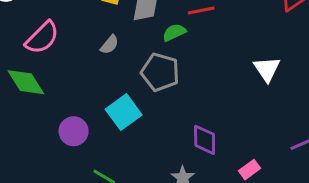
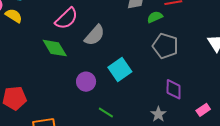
gray semicircle: (110, 45) -> (95, 35), moved, size x1.6
gray pentagon: (160, 72) -> (165, 46), moved

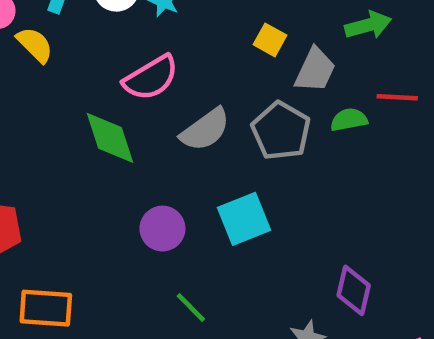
gray pentagon: (165, 46) -> (281, 131), moved

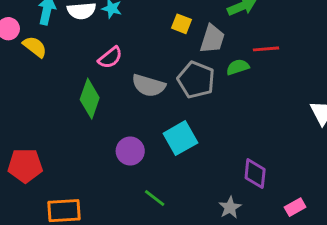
pink semicircle: (151, 78) -> (110, 58), size x0.7
gray semicircle: (205, 130) -> (149, 85), turned 60
green diamond: (110, 138) -> (90, 99), turned 45

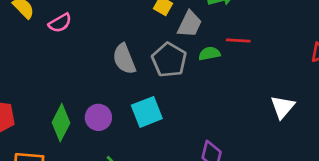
pink semicircle: (110, 58) -> (60, 23), moved
gray semicircle: (149, 85) -> (124, 59), turned 44
green diamond: (90, 99) -> (61, 123), moved

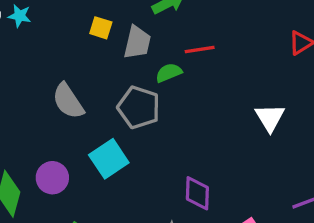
gray pentagon: (169, 60) -> (139, 107), moved

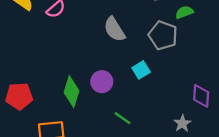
cyan square: (109, 159) -> (141, 70), size x0.7

